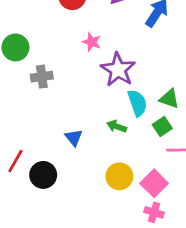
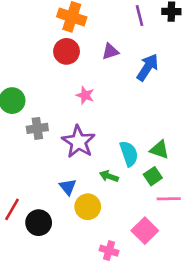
purple star: (118, 70) -> (78, 142), moved
yellow circle: (119, 176) -> (88, 207), moved
pink cross: (154, 212) -> (109, 251), moved

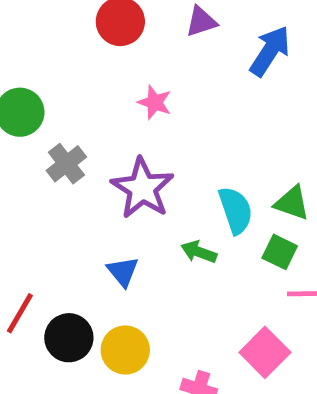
gray cross: (37, 128) -> (66, 164), turned -30
green square: (153, 176) -> (280, 252), turned -30
yellow circle: (88, 207) -> (125, 350), moved

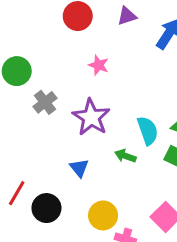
yellow circle: (125, 350) -> (103, 215), moved

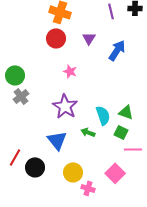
purple triangle: (127, 16) -> (89, 38), turned -40
gray cross: (45, 102) -> (21, 96), moved
blue triangle: (79, 168) -> (57, 140), size x1.5

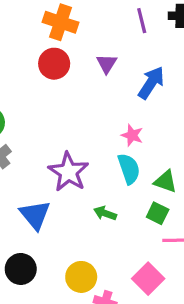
pink star: (70, 71) -> (132, 135), moved
cyan semicircle: (103, 115) -> (129, 169), moved
blue triangle: (57, 140) -> (35, 215), moved

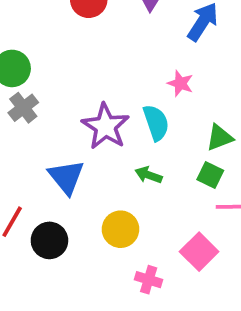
cyan semicircle: (129, 169) -> (156, 123), moved
green triangle: (166, 181) -> (220, 138), turned -40
yellow circle: (81, 277) -> (120, 229), moved

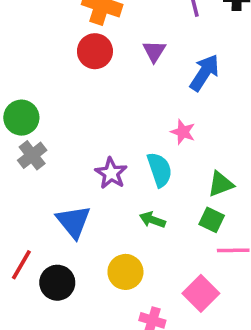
purple star: (106, 126) -> (111, 173), size x0.7

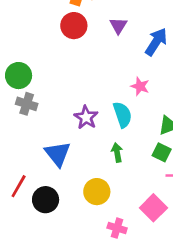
gray cross: (32, 155) -> (27, 104), turned -35
green arrow: (152, 220) -> (117, 152), turned 60

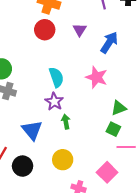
pink star: (140, 86) -> (96, 77), size x1.5
cyan semicircle: (122, 115) -> (56, 77), moved
green arrow: (117, 152) -> (66, 122), moved

